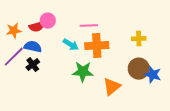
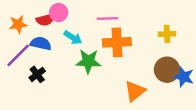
cyan arrow: (71, 45) -> (73, 38), moved
black cross: (33, 65) -> (37, 74), moved
green star: (83, 72) -> (88, 61), moved

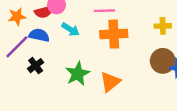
green star: (88, 61) -> (78, 74), moved, turned -30
orange triangle: (135, 91) -> (110, 82), moved

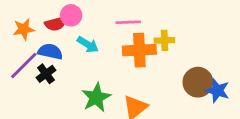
yellow cross: (163, 26) -> (164, 40), moved
black cross: (36, 66) -> (46, 74), moved

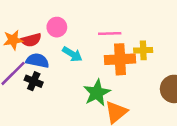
red semicircle: (56, 24) -> (31, 40), moved
black cross: (46, 74) -> (34, 81), turned -30
green star: (96, 98) -> (97, 93), moved

